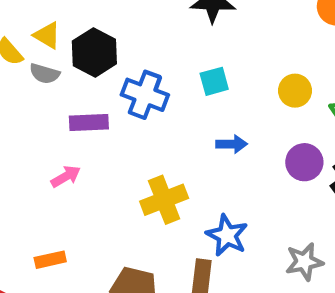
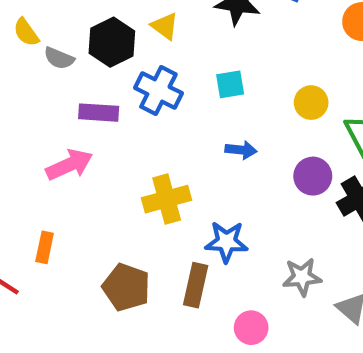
yellow triangle: (47, 35) -> (165, 26), moved
pink arrow: (66, 176) -> (69, 165), size x1.5
blue star: (227, 235) -> (226, 242), turned -30
orange rectangle: (50, 260) -> (45, 247), turned -72

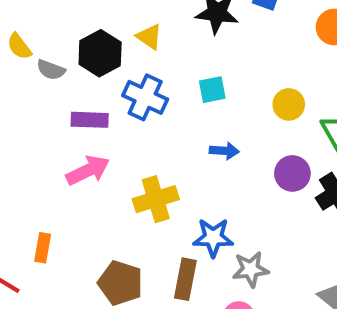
pink arrow: (69, 165) -> (88, 170), moved
gray star: (302, 277) -> (251, 269), moved

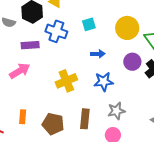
yellow circle: (289, 104) -> (127, 28), size x1.5
pink arrow: (88, 170) -> (20, 71), moved
blue star: (213, 238) -> (104, 82), moved
orange rectangle: (43, 248) -> (23, 117), moved

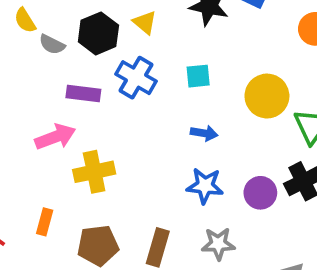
purple circle: (132, 62) -> (260, 193), moved
yellow cross: (66, 81) -> (94, 172), moved
brown pentagon: (53, 124) -> (98, 245), turned -30

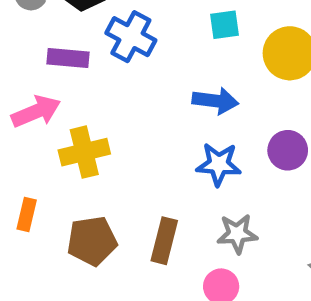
cyan square: (198, 76) -> (225, 25), moved
blue arrow: (204, 133) -> (215, 101), size x1.4
purple circle: (260, 193) -> (288, 150), moved

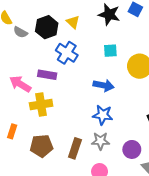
purple rectangle: (68, 58) -> (47, 75), moved
pink arrow: (36, 112) -> (20, 84), turned -130
purple circle: (288, 150) -> (132, 149), moved
gray star: (237, 234) -> (100, 141), moved

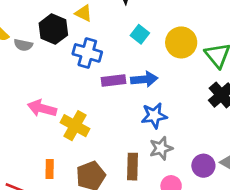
cyan square: (110, 51) -> (140, 34), turned -32
purple rectangle: (47, 75) -> (114, 80), moved
yellow cross: (41, 104) -> (75, 126), turned -35
purple circle: (132, 149) -> (203, 166), moved

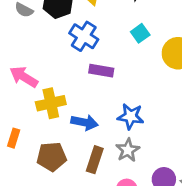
blue arrow: (144, 79) -> (85, 122), moved
yellow cross: (75, 126) -> (51, 103), turned 32
gray star: (161, 148) -> (128, 150), turned -30

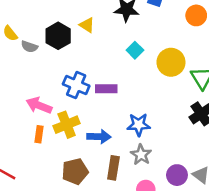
blue cross: (84, 36) -> (76, 85), moved
orange rectangle: (14, 138) -> (39, 134), moved

